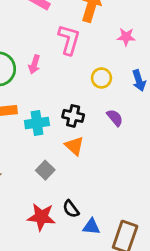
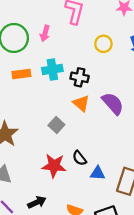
purple semicircle: (115, 118) -> (113, 103), moved, size x1.5
cyan cross: (37, 123) -> (52, 69), moved

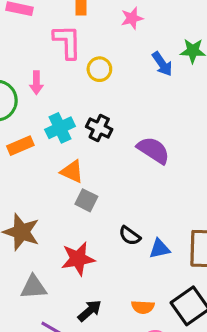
yellow circle: (103, 44) -> (99, 69), moved
black cross: (80, 77) -> (99, 128), turned 30
orange triangle: (81, 103) -> (72, 172), moved
red star: (54, 166) -> (78, 259), moved

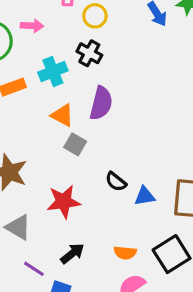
pink arrow: (36, 83) -> (32, 26), turned -90
black cross: (99, 128) -> (89, 53), moved
purple semicircle: (153, 150) -> (101, 103), moved, turned 68
gray triangle: (34, 287) -> (18, 227), turned 32

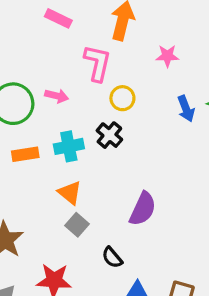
purple semicircle: (101, 103) -> (143, 209), moved
black semicircle: (116, 182) -> (112, 257), moved

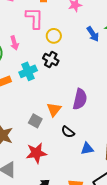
pink arrow: (57, 96) -> (14, 43), turned 72
orange triangle: (70, 193) -> (54, 109), moved, turned 42
gray square: (77, 225) -> (35, 121), moved

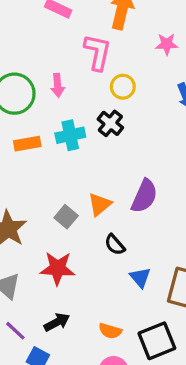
blue triangle: (87, 149) -> (140, 278), turned 48

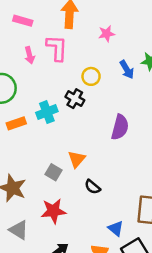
pink arrow: (58, 85) -> (30, 55), moved
yellow circle: (123, 87) -> (91, 76), moved
purple semicircle: (144, 196) -> (120, 127), moved
blue triangle: (140, 278) -> (116, 228), moved

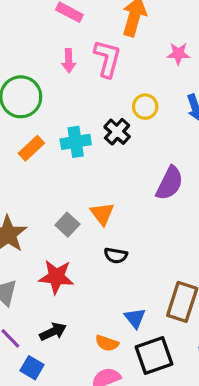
orange rectangle: (16, 123) -> (31, 148), turned -36
orange triangle: (77, 159) -> (102, 214), turned -30
black semicircle: (93, 187) -> (116, 255), turned -42

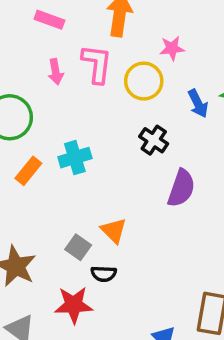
yellow circle: (145, 107) -> (144, 81), moved, size x1.4
black cross: (117, 132) -> (154, 140), moved
black semicircle: (116, 255) -> (104, 274), moved

